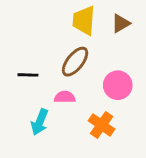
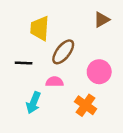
yellow trapezoid: (84, 20) -> (40, 28), moved

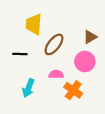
brown triangle: (102, 20) -> (90, 37), moved
pink semicircle: (55, 82) -> (56, 74), moved

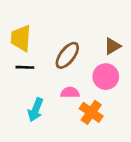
yellow trapezoid: (34, 24) -> (21, 38), moved

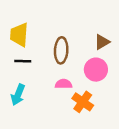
brown ellipse: (67, 55) -> (61, 50), turned -35
cyan arrow: (36, 110) -> (18, 95), moved

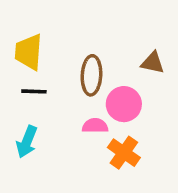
brown triangle: (102, 42) -> (153, 63), turned 42
pink circle: (96, 70) -> (124, 104), moved

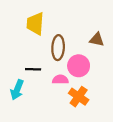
yellow trapezoid: (29, 52) -> (35, 24), moved
black line: (34, 91) -> (33, 69), moved

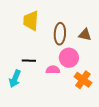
brown ellipse: (58, 48) -> (60, 34), moved
orange cross: (79, 97) -> (83, 80), moved

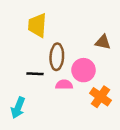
brown ellipse: (60, 34) -> (57, 57), moved
cyan arrow: (15, 79) -> (18, 108), moved

